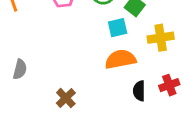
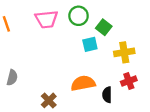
orange semicircle: (120, 59) -> (83, 83), moved
red cross: (169, 85) -> (129, 81), moved

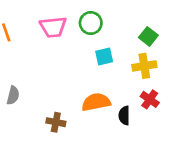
green square: (104, 27) -> (148, 36), moved
red cross: (129, 81) -> (150, 99), turned -35
brown cross: (49, 100) -> (56, 122), turned -35

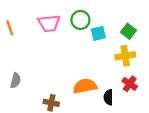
cyan square: (104, 57) -> (98, 33), moved

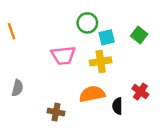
pink trapezoid: (49, 23) -> (63, 55), moved
yellow cross: (125, 56) -> (101, 61), moved

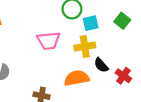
black semicircle: (117, 106) -> (101, 65), moved, turned -42

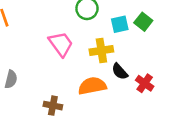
cyan square: (91, 23) -> (120, 24), moved
pink trapezoid: (49, 41) -> (61, 44), turned -120

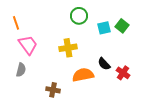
pink trapezoid: (61, 44) -> (28, 45), moved
yellow cross: (101, 50) -> (68, 48), moved

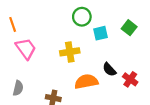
cyan square: (104, 28) -> (101, 33), moved
gray semicircle: (21, 70) -> (18, 88), moved

